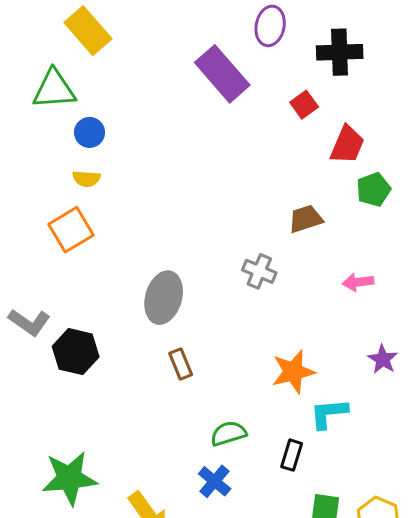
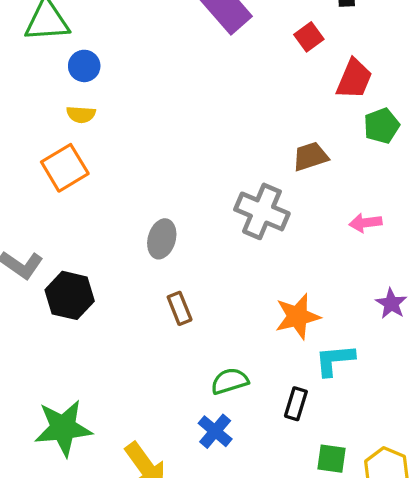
gray cross: (259, 271) -> (262, 211), size x1.5
gray ellipse: (164, 298) -> (162, 239), size x0.7

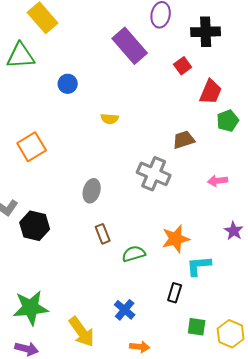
blue circle: (84, 66) -> (68, 84), moved
yellow semicircle: (81, 114) -> (110, 119), moved
green semicircle: (230, 381) -> (134, 254), moved

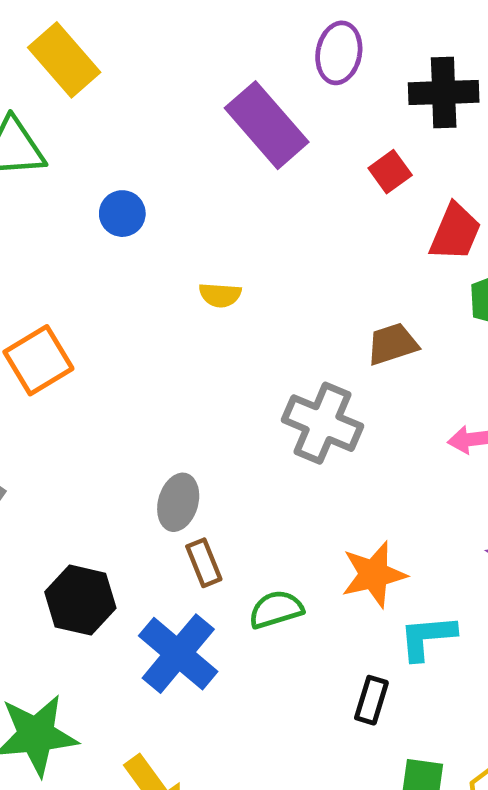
gray ellipse: (92, 191) -> (178, 502), moved
black hexagon: (35, 226) -> (80, 600), moved
blue cross: (125, 310) -> (178, 654), moved, size x1.6

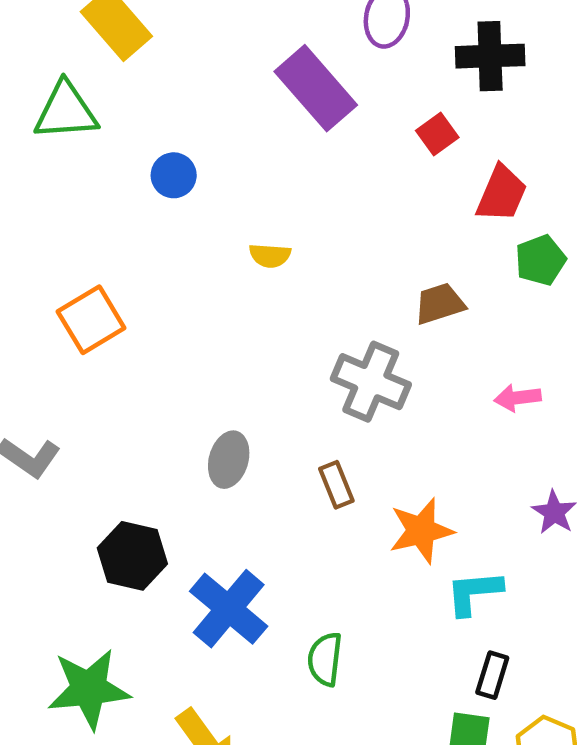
brown rectangle: (204, 563) -> (336, 485), moved
green semicircle: (276, 609) -> (325, 659), moved, turned -66
black rectangle: (371, 700) -> (492, 675), moved

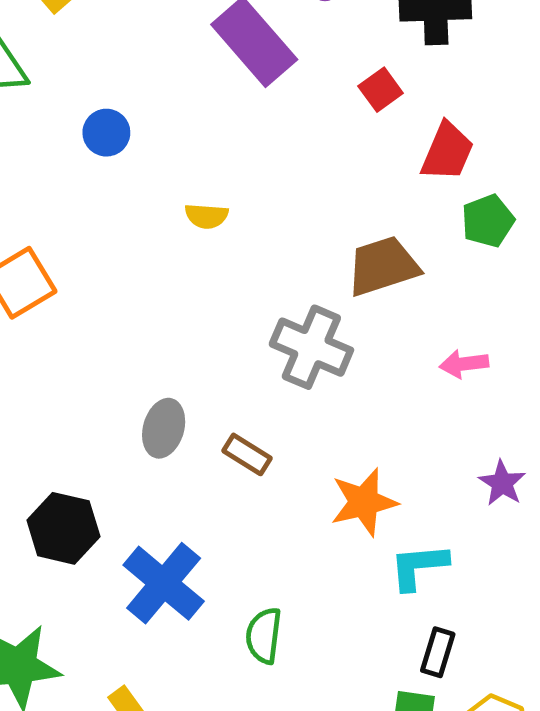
brown trapezoid: (440, 304) -> (383, 266), size x1.4
brown rectangle: (336, 485) -> (247, 454), moved, turned -36

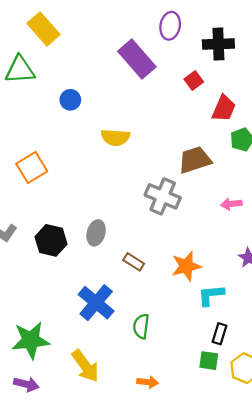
yellow semicircle: (207, 216) -> (115, 137), size x1.5
brown rectangle: (247, 454) -> (134, 262), moved
black hexagon: (63, 528) -> (51, 240), moved

